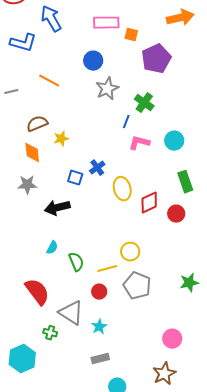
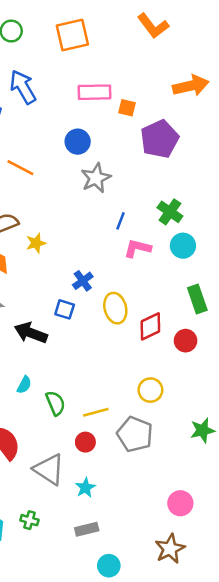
green cross: (144, 103) -> (170, 212), moved
blue square: (75, 178) -> (65, 309), moved
black arrow: (57, 208) -> (31, 333), turned 35
yellow circle: (130, 252) -> (150, 390), moved
green cross: (50, 333) -> (29, 520), moved

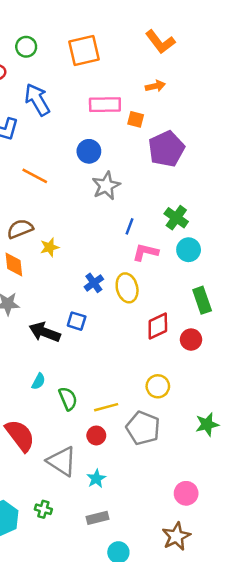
orange arrow: (191, 86) -> (155, 86), moved, size x0.6
yellow ellipse: (115, 308) -> (127, 288), moved
blue square: (65, 309) -> (77, 321), moved

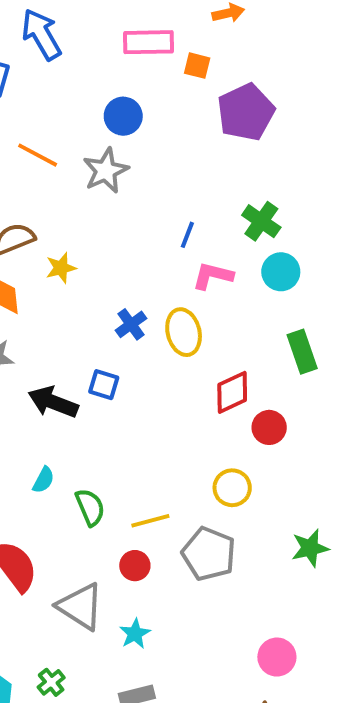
gray star: (106, 186) -> (106, 171), moved
red circle: (191, 340) -> (269, 427), moved
green cross: (43, 509) -> (51, 682), turned 35

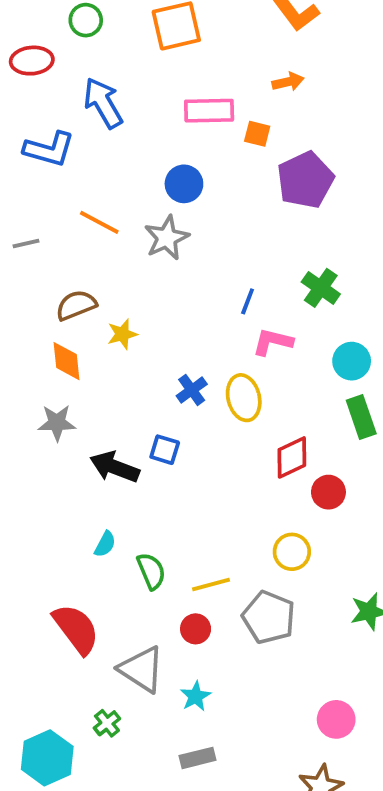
cyan circle: (281, 272) -> (352, 361), moved
green cross: (51, 682) -> (107, 723), moved

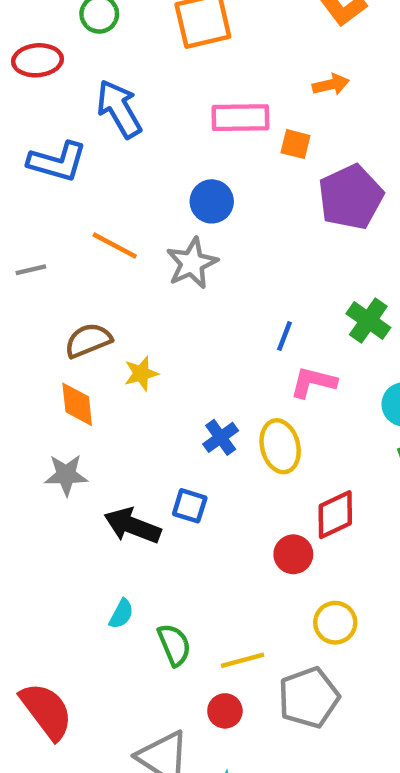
red circle: (328, 492) -> (293, 554), moved
gray pentagon: (269, 617) -> (309, 698), turned 30
red semicircle: (76, 629) -> (46, 711), moved

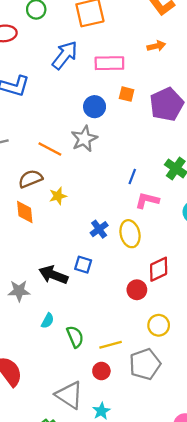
blue arrow: (119, 109) -> (65, 55), moved, turned 68
orange square: (296, 144) -> (127, 94), moved
orange line: (115, 246) -> (50, 149), moved
gray star: (66, 475) -> (19, 291), moved

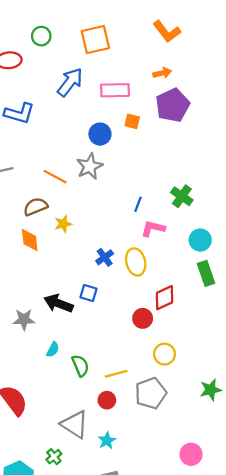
purple pentagon: (167, 104) -> (173, 105), moved

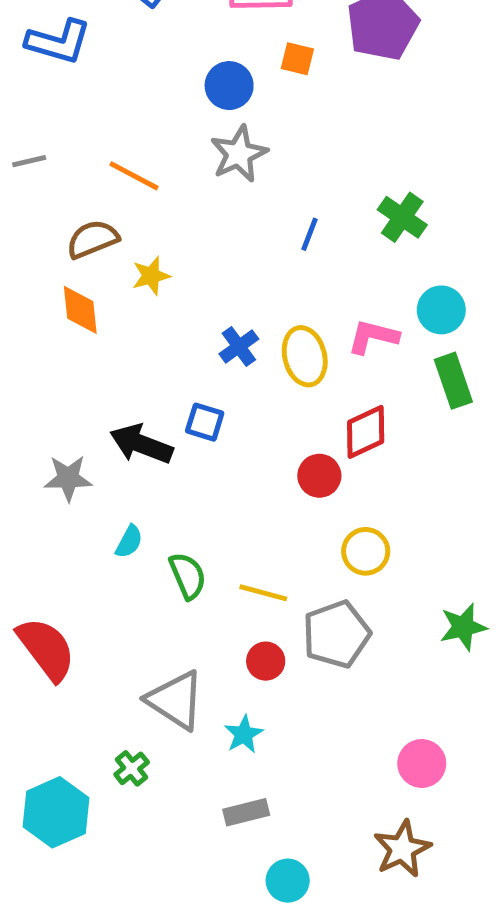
gray star: (90, 166) -> (239, 154), moved
pink L-shape: (153, 229) -> (373, 337), moved
yellow line: (116, 374) -> (263, 593), turned 30
red circle: (107, 400) -> (266, 661), moved

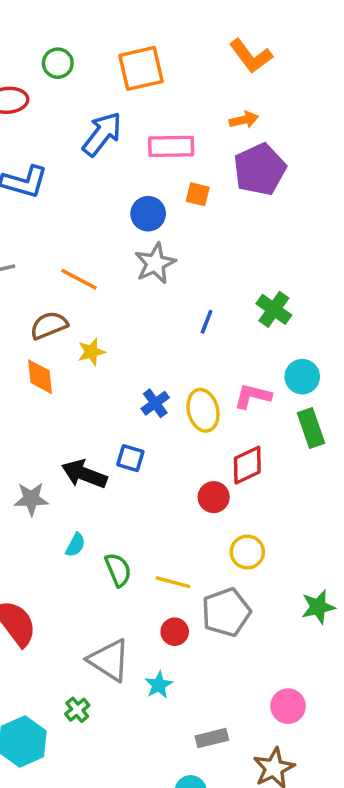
gray rectangle: (246, 812) -> (212, 738), moved

